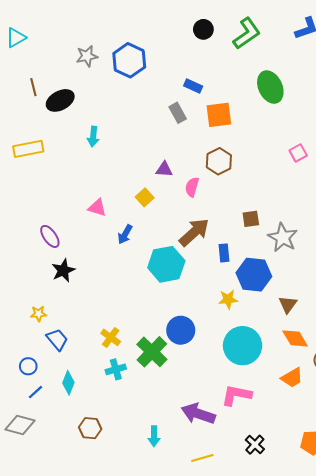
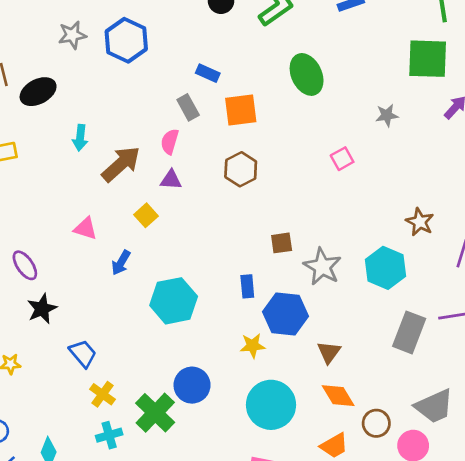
pink semicircle: (192, 187) -> (170, 142), moved
brown arrow: (194, 232) -> (121, 164), moved
blue trapezoid: (57, 339) -> (83, 354), moved

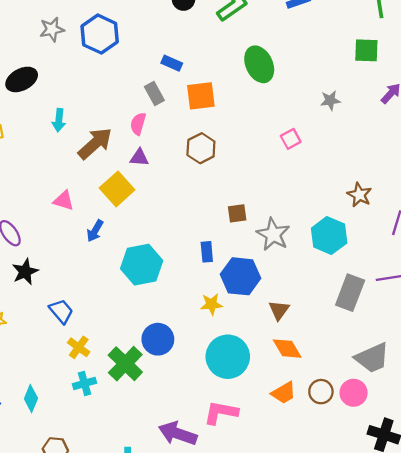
green square: (428, 59) -> (366, 50), size x0.7
yellow square: (146, 215) -> (117, 189), size x1.6
brown circle: (376, 423) -> (321, 392), moved

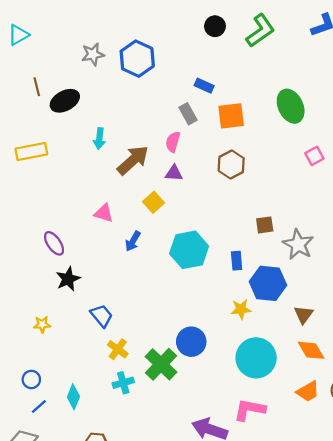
green ellipse: (259, 64) -> (291, 106), moved
yellow square: (117, 189) -> (153, 202), size x0.7
cyan hexagon: (142, 265) -> (189, 250), moved

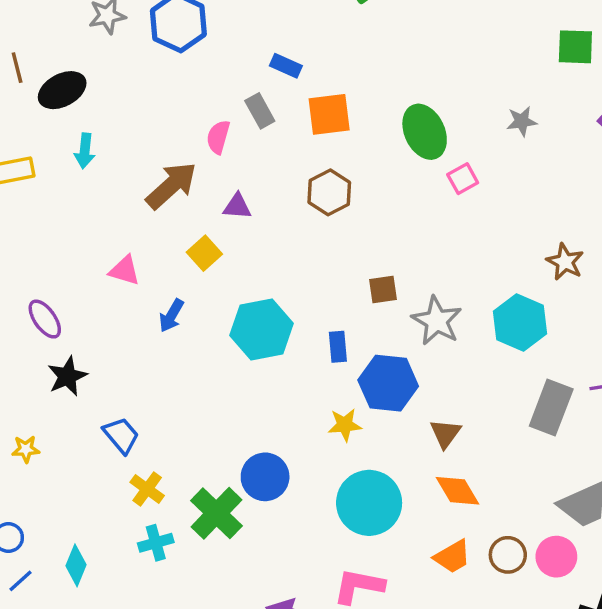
green ellipse: (291, 106) -> (425, 132), moved
cyan arrow: (99, 139) -> (85, 151), moved
pink semicircle: (173, 142) -> (218, 137), moved

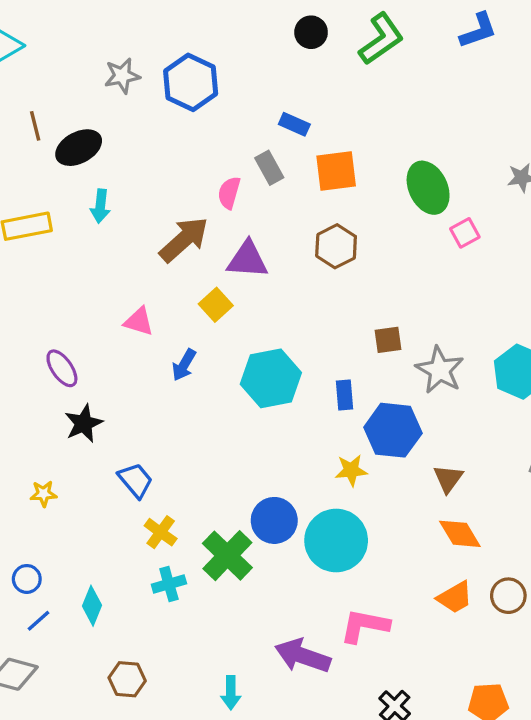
purple triangle: (237, 206) -> (247, 260), size x1.5
cyan circle: (369, 503) -> (336, 541), moved

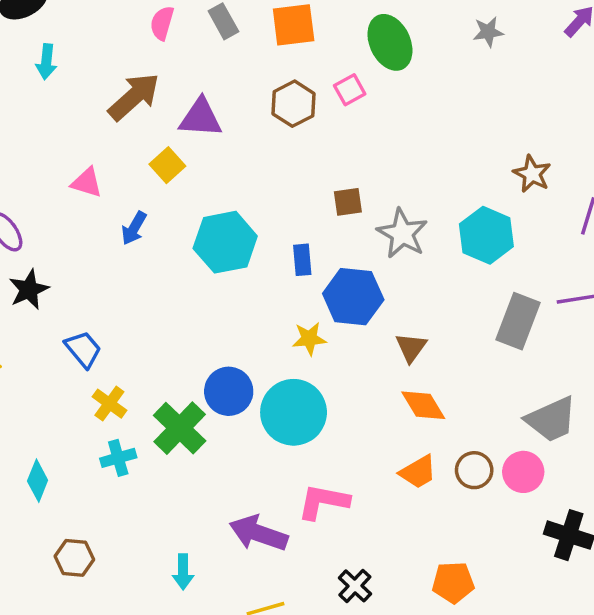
pink semicircle: (229, 193) -> (162, 23), moved
pink square: (465, 233) -> (350, 90), moved

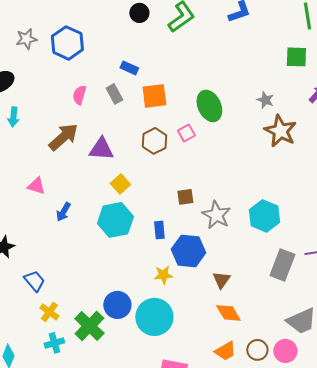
gray star: (488, 32) -> (265, 100), turned 30
yellow square: (167, 165) -> (120, 184), moved
brown star: (532, 174) -> (280, 131), moved, size x1.5

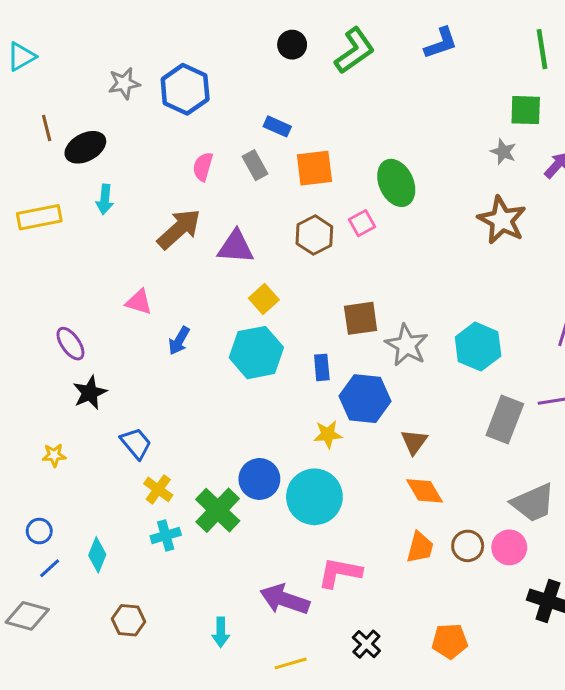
gray star: (265, 100) -> (503, 152), moved
brown square: (185, 197) -> (361, 318), size x1.4
orange trapezoid: (225, 351) -> (420, 547), turned -45

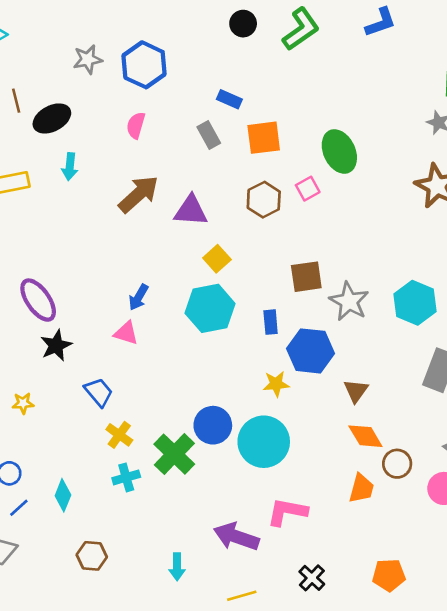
pink semicircle: (203, 167) -> (136, 125), moved
pink triangle: (139, 302) -> (126, 333), moved
purple ellipse: (70, 344) -> (38, 300), size x1.4
brown circle: (468, 546) -> (397, 464), moved

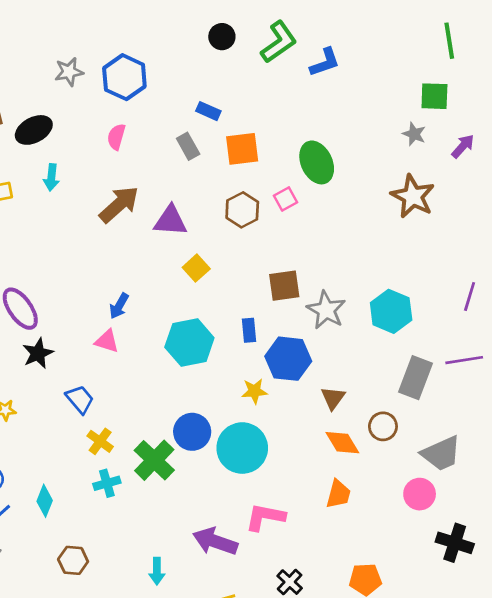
blue L-shape: (381, 22) -> (325, 62), moved
cyan hexagon: (210, 308) -> (189, 342), moved
brown circle: (397, 464) -> (383, 426), moved

